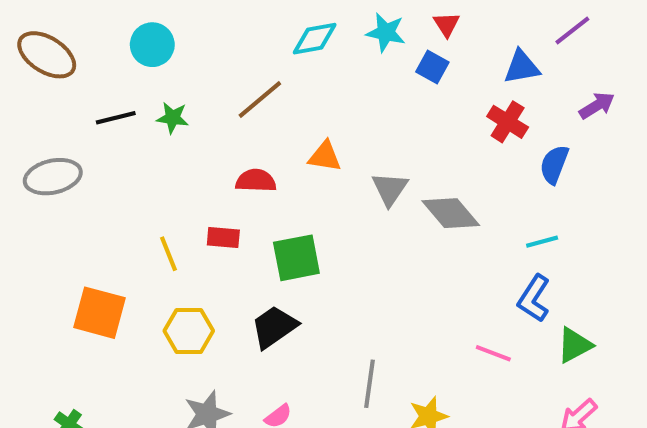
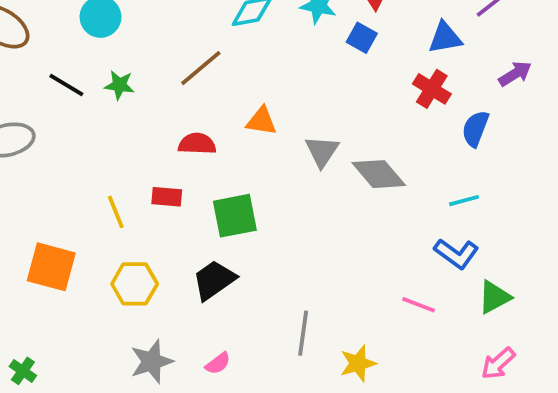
black line: (116, 118) -> (66, 85), turned 45
blue L-shape: (534, 298) -> (456, 254), turned -87

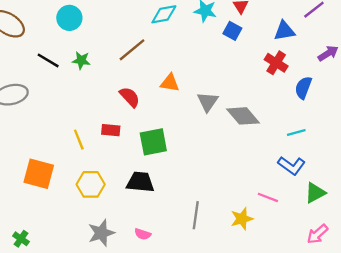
red semicircle: (197, 144) -> (130, 97), turned 45
black trapezoid: (214, 280) -> (140, 182), turned 40
pink semicircle: (218, 363) -> (143, 234), turned 56
yellow star: (358, 363) -> (242, 219), moved

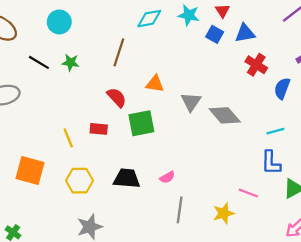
blue triangle: (284, 31) -> (245, 33), moved
brown line: (132, 50) -> (119, 52), turned -32
green square: (153, 142) -> (141, 123), moved
blue L-shape: (291, 166) -> (271, 163), turned 55
pink semicircle: (143, 234) -> (167, 177), moved, turned -49

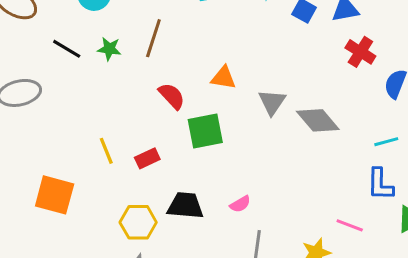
brown line: (119, 52) -> (153, 38), moved
red rectangle: (99, 129) -> (147, 158), moved, turned -30
yellow hexagon: (80, 181) -> (138, 222), moved

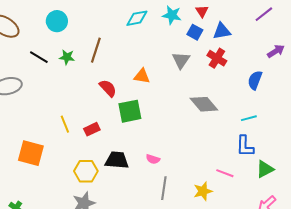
red cross: (360, 52) -> (217, 58), moved
gray triangle: (272, 102) -> (181, 60), moved
pink semicircle: (240, 204) -> (153, 159), turned 48

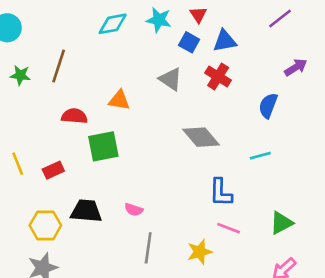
gray triangle: (181, 60) -> (171, 79), turned -30
red semicircle: (108, 88) -> (74, 116), turned -42
blue L-shape: (245, 146) -> (221, 193), moved

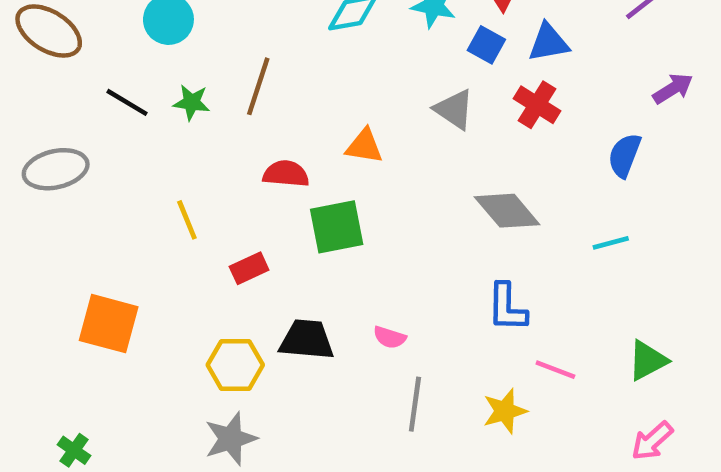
yellow line: (18, 164) -> (187, 220), moved
blue L-shape: (221, 193) -> (507, 307), moved

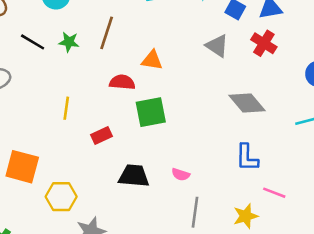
orange triangle: (364, 146) -> (152, 60), moved
yellow line: (187, 220) -> (66, 108), turned 30
yellow hexagon: (235, 365) -> (61, 197), moved

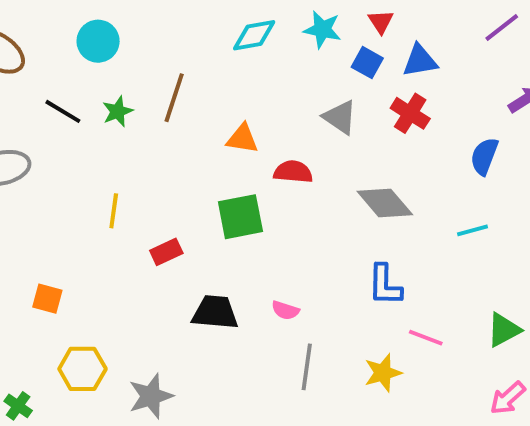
green star: (69, 42) -> (118, 111), turned -30
red semicircle: (122, 82) -> (293, 172), moved
orange square: (22, 167) -> (47, 299), size x0.6
yellow hexagon: (61, 197) -> (82, 369), moved

